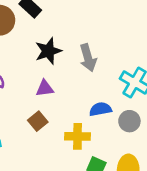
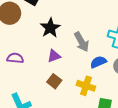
gray arrow: (88, 58) -> (82, 42), moved
yellow cross: (78, 136) -> (86, 86), turned 30

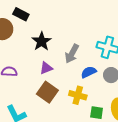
gray arrow: (82, 42) -> (72, 54), turned 60
brown square: (54, 81) -> (47, 92), size x1.5

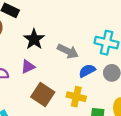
gray arrow: (72, 54) -> (68, 51), turned -90
purple triangle: (46, 68) -> (28, 67), moved

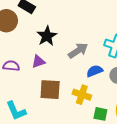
gray arrow: (68, 51) -> (78, 51), turned -66
brown square: (43, 95) -> (50, 90), turned -35

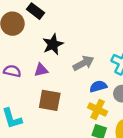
yellow cross: (82, 95) -> (98, 109), moved

